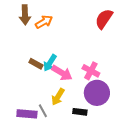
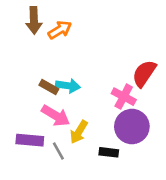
red semicircle: (104, 19) -> (144, 73), moved
cyan arrow: (50, 63) -> (68, 86), turned -114
pink arrow: (62, 73) -> (56, 116), moved
purple rectangle: (27, 114) -> (30, 140), moved

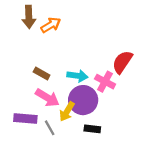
cyan arrow: (68, 86) -> (77, 76), moved
purple circle: (132, 127) -> (83, 100), moved

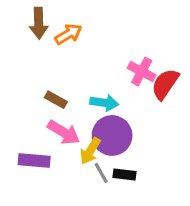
pink cross: (105, 82) -> (142, 72), moved
gray line: (50, 128) -> (101, 173), moved

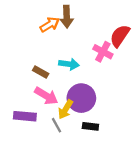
brown arrow: (39, 23) -> (67, 17), moved
red semicircle: (165, 84) -> (120, 36), moved
cyan arrow: (104, 103) -> (69, 64), moved
gray line: (101, 173) -> (56, 125), moved

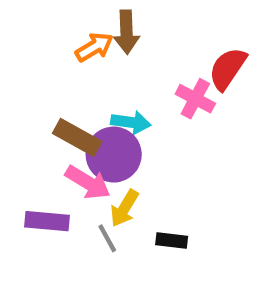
brown rectangle: (41, 72) -> (77, 137), size x1.5
purple circle: (81, 98) -> (114, 155), moved

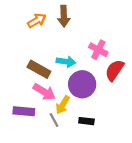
orange arrow: (94, 47) -> (37, 21), moved
red semicircle: (228, 69) -> (115, 70), moved
purple circle: (114, 155) -> (82, 84), moved

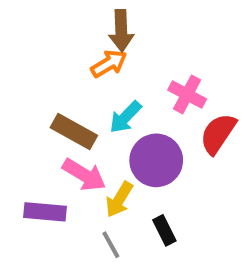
orange arrow: (37, 21) -> (109, 64), moved
cyan arrow: (66, 62) -> (125, 117), turned 126
gray line: (54, 120) -> (111, 245), moved
black rectangle: (86, 121) -> (164, 230), turned 56

